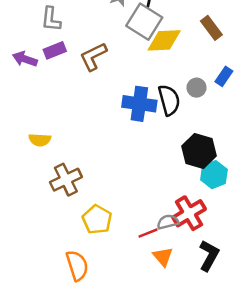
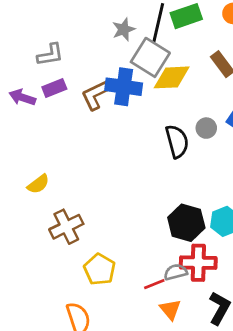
gray L-shape: (51, 19) -> (50, 55), turned -105
blue cross: (139, 104) -> (124, 87), moved
yellow semicircle: (40, 140) -> (38, 184), turned -40
black hexagon: (199, 151) -> (186, 223), moved
red cross: (189, 213) -> (198, 263), turned 32

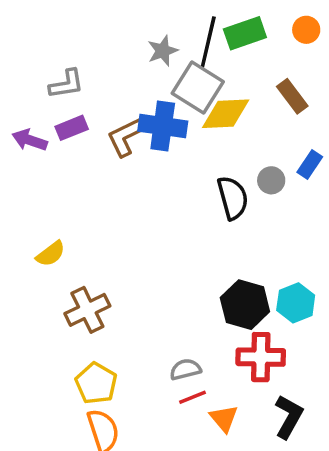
yellow pentagon: (100, 269) -> (96, 383), moved
gray semicircle: (176, 272) -> (185, 369), moved
red line: (154, 284) -> (192, 397), moved

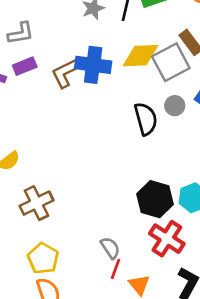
gray square: (198, 88) -> (171, 62), moved, turned 30
red cross: (261, 357) -> (167, 239), turned 32
gray semicircle: (185, 369) -> (110, 248), turned 70
red line: (192, 397) -> (115, 269), turned -48

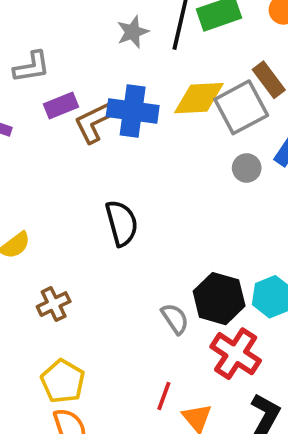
purple rectangle: (25, 66) -> (61, 105), moved
black semicircle: (146, 119) -> (122, 223), moved
brown cross: (37, 203) -> (54, 304), size x0.7
gray semicircle: (110, 248) -> (175, 319), moved

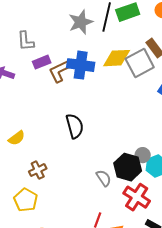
gray star: (133, 32) -> (81, 22), size x1.4
gray L-shape: (32, 67) -> (26, 41), turned 95
gray circle: (247, 168) -> (143, 155), moved
yellow pentagon: (63, 381) -> (26, 200), moved

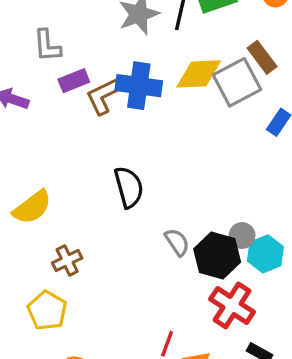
yellow semicircle: (17, 138) -> (32, 207), size x1.4
gray semicircle: (104, 178) -> (177, 242), moved

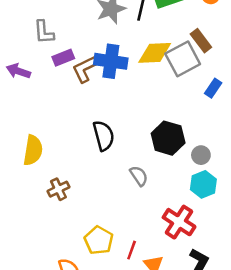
yellow semicircle: (32, 207) -> (33, 150), turned -44
gray circle: (242, 236) -> (201, 155), moved
black hexagon: (217, 255) -> (168, 138), moved
yellow pentagon: (47, 310) -> (99, 240), moved

